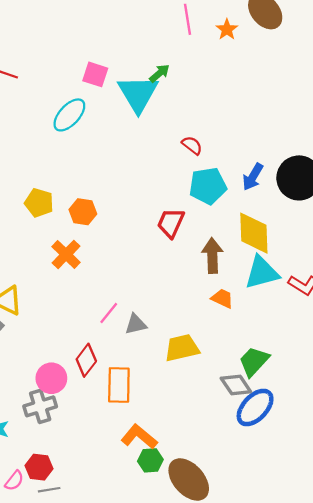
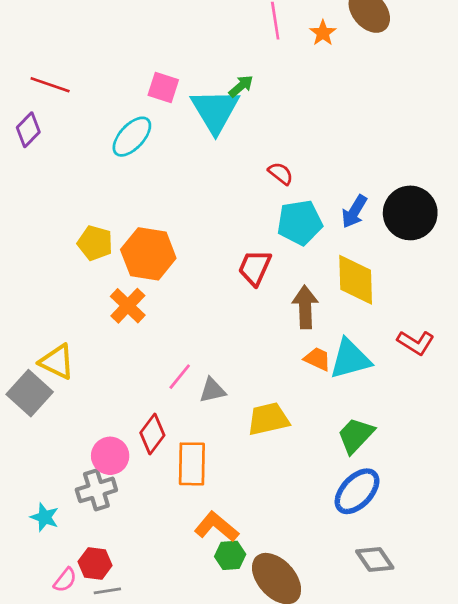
orange hexagon: (83, 212) -> (148, 254), size x1.6
cyan triangle: (262, 272) -> (350, 359), moved
gray diamond: (236, 385) -> (375, 559), moved

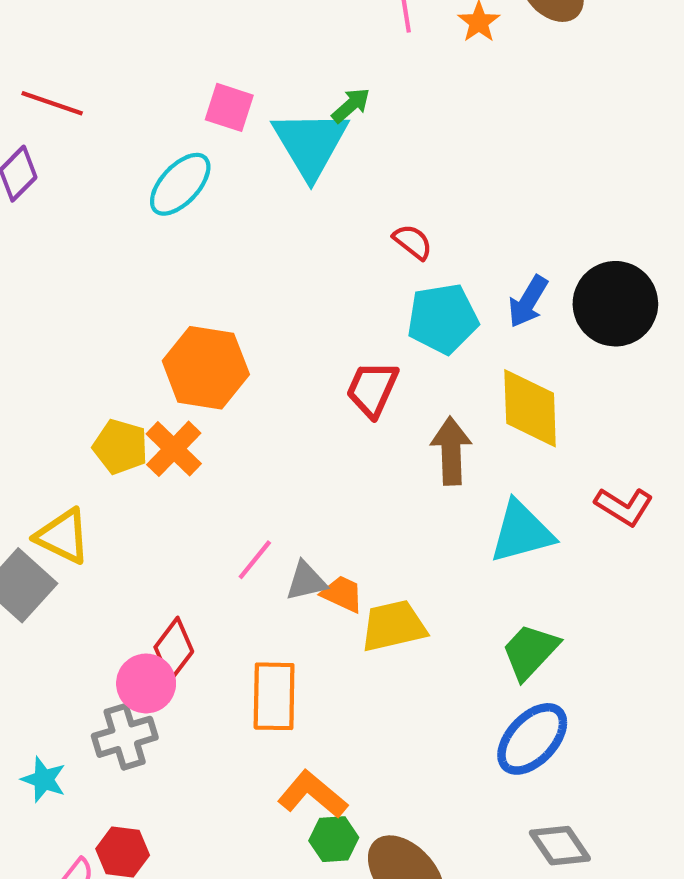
yellow pentagon: (95, 243) -> (120, 447), moved
orange trapezoid: (317, 359) -> (342, 594), moved
red diamond: (152, 434) -> (174, 649), moved

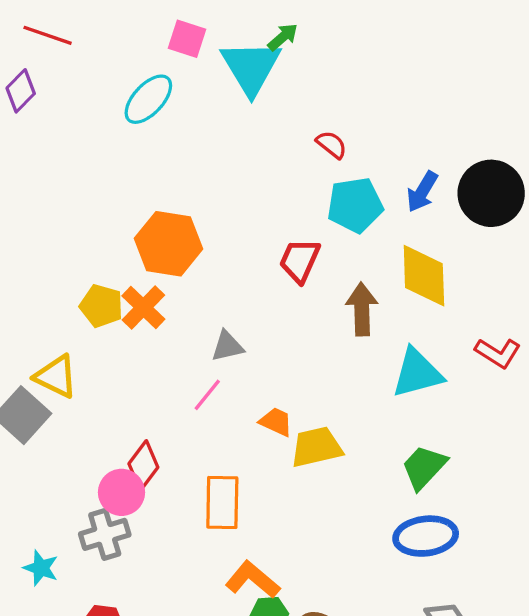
gray triangle: (306, 581) -> (227, 346), moved
blue ellipse: (532, 739) -> (426, 536), turned 40

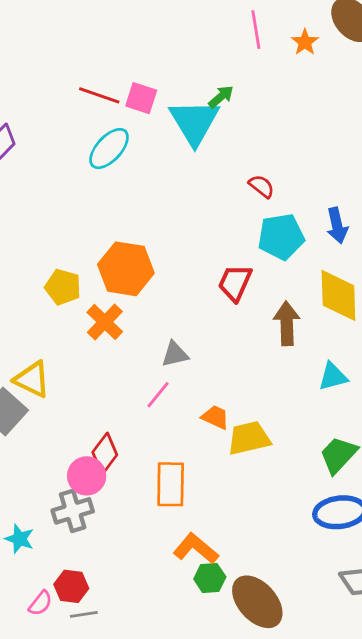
red line: (48, 35) -> (99, 95), moved
blue arrow: (422, 192) -> (337, 225), turned -44
yellow pentagon: (101, 306) -> (63, 287), moved
cyan triangle: (417, 373) -> (333, 377), size x0.7

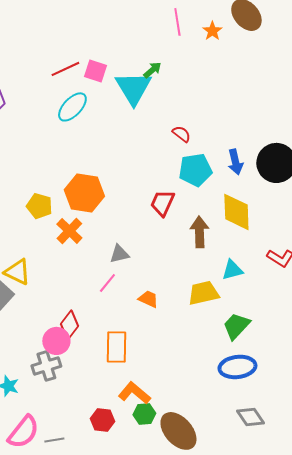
red line: (99, 95) -> (65, 69), turned -44
yellow trapezoid: (249, 438) -> (203, 293), moved
red hexagon: (71, 586) -> (102, 420), moved
pink semicircle: (40, 603) -> (23, 432), size x1.8

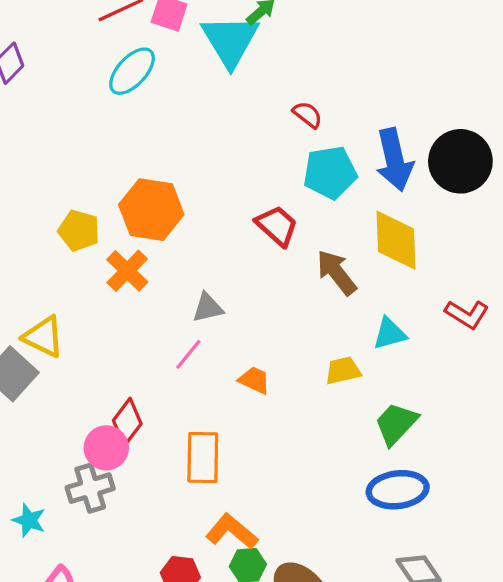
blue arrow: (235, 162) -> (394, 160), size x1.5
red trapezoid: (162, 203) -> (277, 226), turned 108
brown arrow: (199, 232) -> (336, 272), turned -36
yellow trapezoid: (203, 293) -> (343, 371), size x0.7

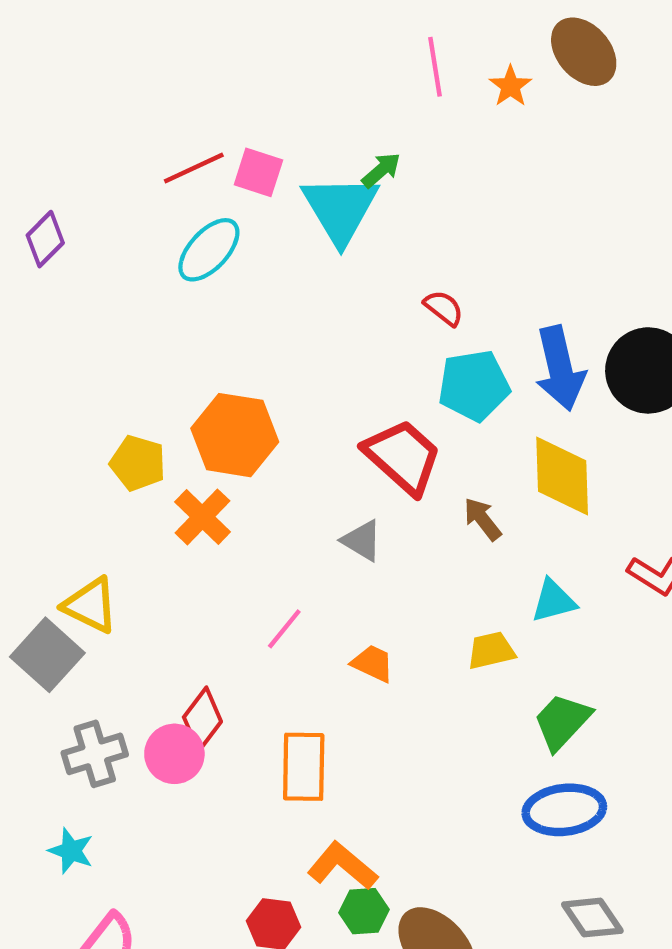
red trapezoid: (277, 226) -> (403, 457), size x1.4
brown arrow: (336, 272) -> (482, 519), size x0.7
gray triangle: (208, 308) -> (362, 541), moved, turned 44
gray cross: (90, 488) -> (95, 754), moved

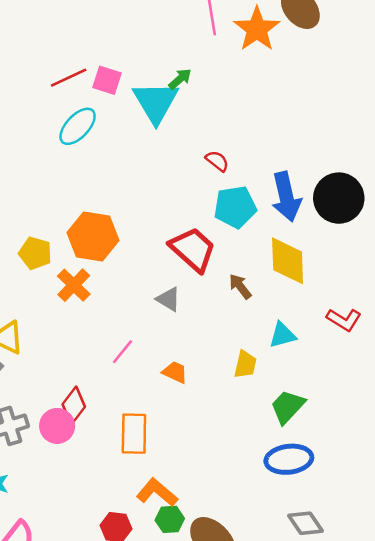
orange star: (510, 86) -> (257, 29), size x1.8
yellow trapezoid: (491, 650) -> (245, 364), turned 116

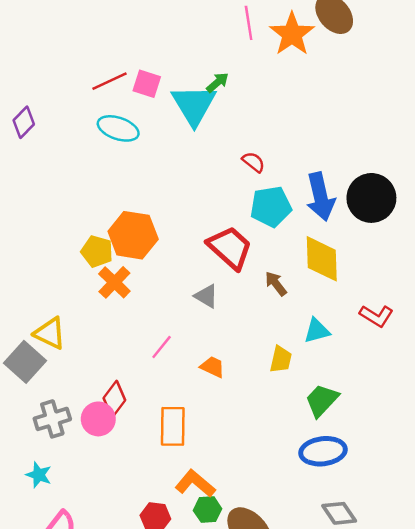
cyan ellipse: (78, 126) -> (118, 128), turned 66
yellow pentagon: (35, 253) -> (97, 251), moved

